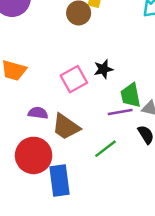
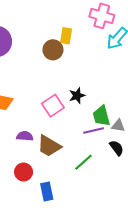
red circle: (34, 155) -> (24, 172), size x0.6
blue rectangle: (59, 180) -> (47, 192), size x0.7

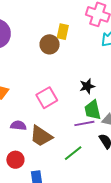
black star: (77, 96) -> (87, 86), moved

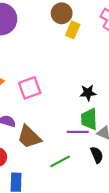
brown circle: (50, 44) -> (62, 13), moved
pink square: (47, 98) -> (30, 88), moved

